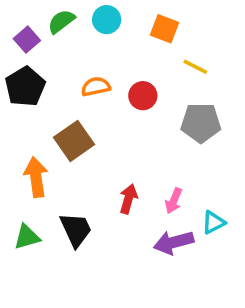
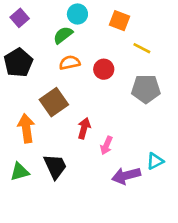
green semicircle: (61, 21) -> (63, 35), moved
purple square: (27, 40) -> (20, 18), moved
red arrow: (128, 199) -> (84, 128), moved
pink arrow: (174, 201) -> (106, 145), moved

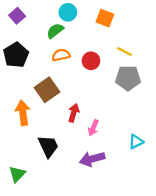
yellow line: (142, 48) -> (124, 52), moved
green triangle: (20, 172) -> (17, 174), moved, turned -30
purple arrow: (126, 176) -> (92, 159), moved

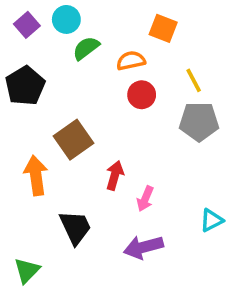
cyan circle: (68, 12) -> (66, 19), moved
yellow line: (124, 52) -> (194, 80), turned 35
orange semicircle: (61, 55) -> (131, 61), moved

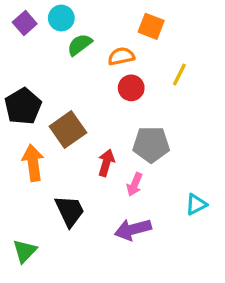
yellow line: (194, 80) -> (179, 75), turned 55
black pentagon: (25, 86) -> (23, 106), moved
gray pentagon: (199, 122) -> (151, 144), moved

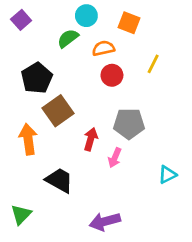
cyan circle: (61, 18) -> (86, 16), moved
black pentagon: (23, 106) -> (37, 78), moved
black trapezoid: (70, 211) -> (59, 180), turned -36
purple arrow: (133, 229) -> (105, 222), moved

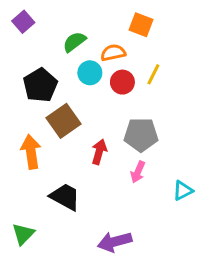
cyan circle: (86, 16) -> (90, 73), moved
yellow line: (153, 64) -> (153, 74), moved
pink arrow: (115, 158) -> (138, 172), moved

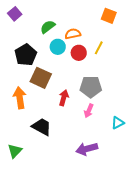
orange square: (141, 25) -> (109, 16), moved
brown square: (64, 121) -> (41, 78), turned -30
purple arrow: (115, 242) -> (87, 149), moved

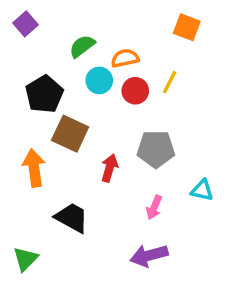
pink arrow: (89, 111) -> (154, 207), moved
cyan triangle: (118, 123) -> (202, 190), moved, turned 40

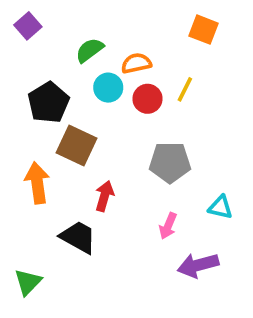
red arrow: (110, 168) -> (104, 196), moved
purple arrow: (149, 255) -> (198, 265), moved

